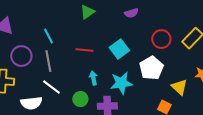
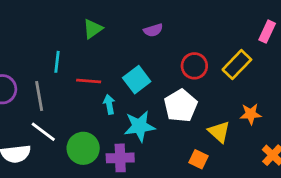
cyan line: (48, 36) -> (57, 62), moved, turned 35
cyan arrow: (93, 78) -> (109, 104), moved
green circle: (80, 99) -> (83, 148), size x1.5

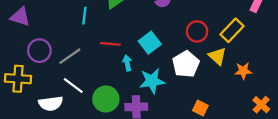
cyan line: (57, 62) -> (84, 16), moved
gray line: (39, 96) -> (70, 56), turned 65
yellow triangle: (219, 132) -> (217, 56), moved

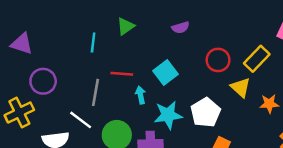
gray line: (70, 56) -> (96, 92), moved, turned -45
white pentagon: (186, 64) -> (206, 112), moved
yellow cross: (18, 79) -> (19, 112), turned -30

